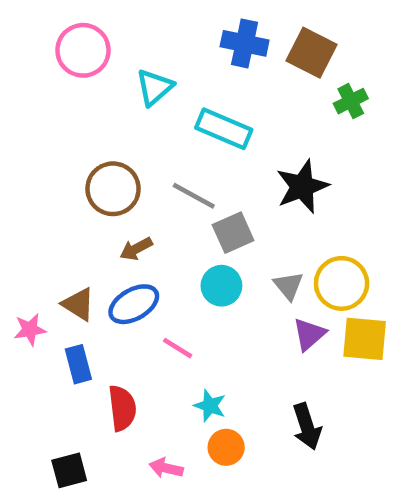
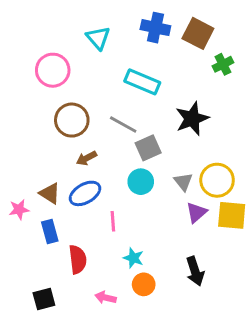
pink circle: (83, 50) -> (53, 70), moved
cyan triangle: (155, 87) -> (98, 38), moved, turned -30
pink line: (178, 348) -> (113, 221), turned 54

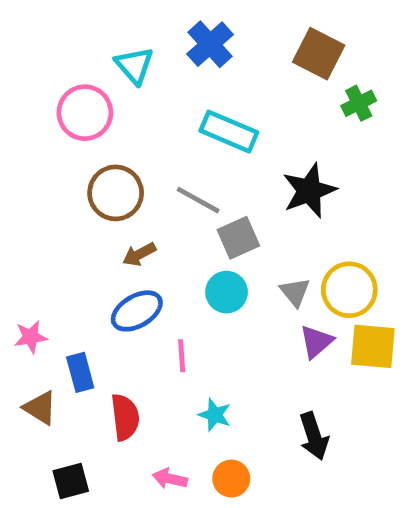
blue cross: (155, 28) -> (210, 44), moved, turned 36
cyan triangle: (98, 38) -> (134, 65), moved
brown triangle: (50, 193) -> (40, 408), moved
orange circle: (144, 284) -> (231, 479), moved

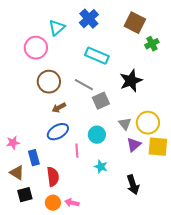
cyan triangle: (134, 65) -> (57, 28), turned 30
cyan circle: (227, 292) -> (97, 135), moved
cyan star: (215, 415) -> (101, 167), moved
orange circle: (231, 479) -> (53, 203), moved
black square: (71, 481) -> (25, 195), moved

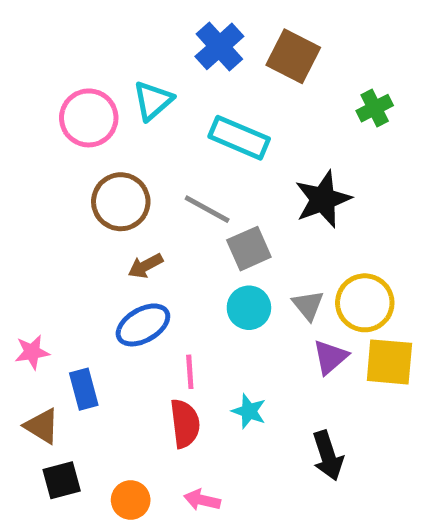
brown square: (135, 23) -> (293, 56), moved
cyan triangle: (57, 28) -> (153, 101), moved
cyan circle: (97, 135) -> (249, 308), moved
red semicircle: (53, 177) -> (185, 424), moved
pink arrow: (72, 203) -> (202, 500), moved

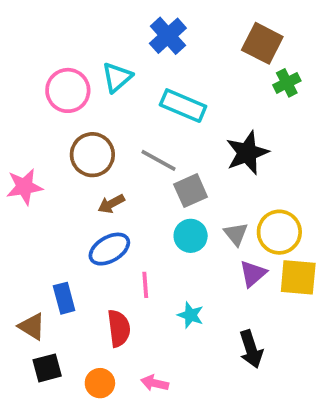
brown square: (293, 56) -> (262, 43), moved
pink star: (32, 352) -> (24, 187), moved, size x1.4
red semicircle: (185, 424) -> (119, 328), moved

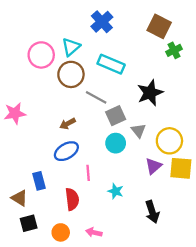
brown circle: (92, 155) -> (71, 74), moved
gray triangle: (236, 234) -> (139, 131), moved

